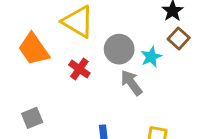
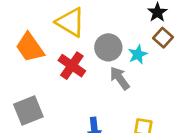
red cross: (79, 69) -> (72, 66), size x1.4
gray square: (32, 118) -> (28, 110), size x1.5

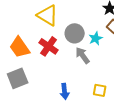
orange trapezoid: (30, 47) -> (20, 47), moved

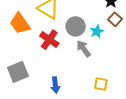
orange trapezoid: (20, 47) -> (20, 23), moved
blue arrow: (65, 91) -> (55, 85), moved

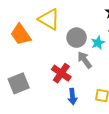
red cross: (49, 40) -> (61, 73), moved
blue arrow: (55, 85) -> (72, 97), moved

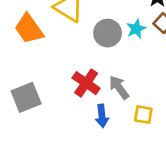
cyan star: (98, 43) -> (136, 29), moved
gray arrow: (85, 60) -> (119, 87), moved

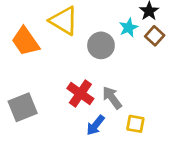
cyan star: (136, 29) -> (128, 28), moved
blue arrow: (102, 116) -> (95, 125), turned 45

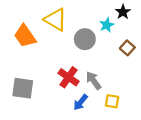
brown square: (155, 36) -> (127, 48), moved
gray square: (23, 107) -> (23, 88), turned 30

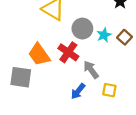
cyan star: (107, 25) -> (104, 35), moved
orange trapezoid: (25, 36) -> (39, 54), moved
red cross: (69, 77) -> (68, 52), moved

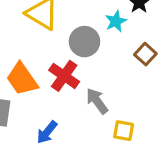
cyan star: (104, 35) -> (116, 21), moved
blue arrow: (78, 91) -> (47, 132), moved

